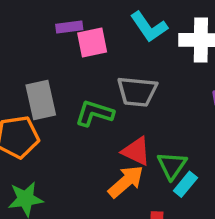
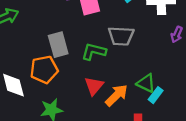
red triangle: (136, 151) -> (94, 86), moved, turned 48
green triangle: (172, 165) -> (146, 83), turned -36

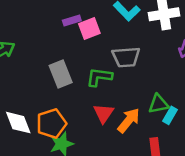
orange pentagon: (44, 70) -> (51, 124), moved
green triangle: (146, 83) -> (158, 104), turned -30

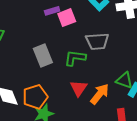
green triangle: (158, 104) -> (124, 80), turned 30

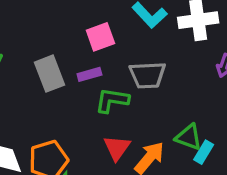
purple rectangle: (52, 11) -> (89, 74), moved
gray rectangle: (43, 56) -> (50, 74), moved

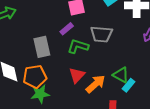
gray rectangle: (50, 74) -> (42, 47), moved
purple rectangle: (89, 74) -> (67, 29), turned -32

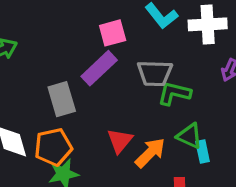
purple rectangle: (67, 29) -> (99, 68), size x1.6
green L-shape: (78, 46) -> (174, 93), moved
cyan rectangle: (129, 85) -> (203, 152), turned -48

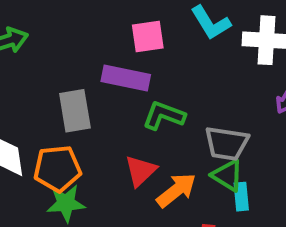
purple rectangle: (99, 68) -> (126, 78), turned 48
gray trapezoid: (155, 73) -> (227, 144), moved
green L-shape: (174, 93) -> (164, 116), moved

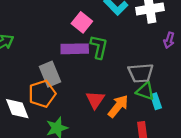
pink square: (148, 36) -> (82, 22), turned -30
green L-shape: (164, 116) -> (99, 47), moved, turned 95
orange pentagon: (57, 169) -> (42, 94), moved

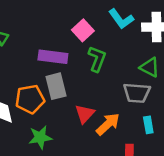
purple rectangle: (75, 49) -> (53, 57), moved
gray rectangle: (50, 74) -> (56, 86), moved
green triangle: (145, 91) -> (150, 67), moved

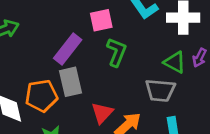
pink square: (83, 30) -> (101, 20), turned 30
purple rectangle: (53, 57) -> (68, 49), turned -60

